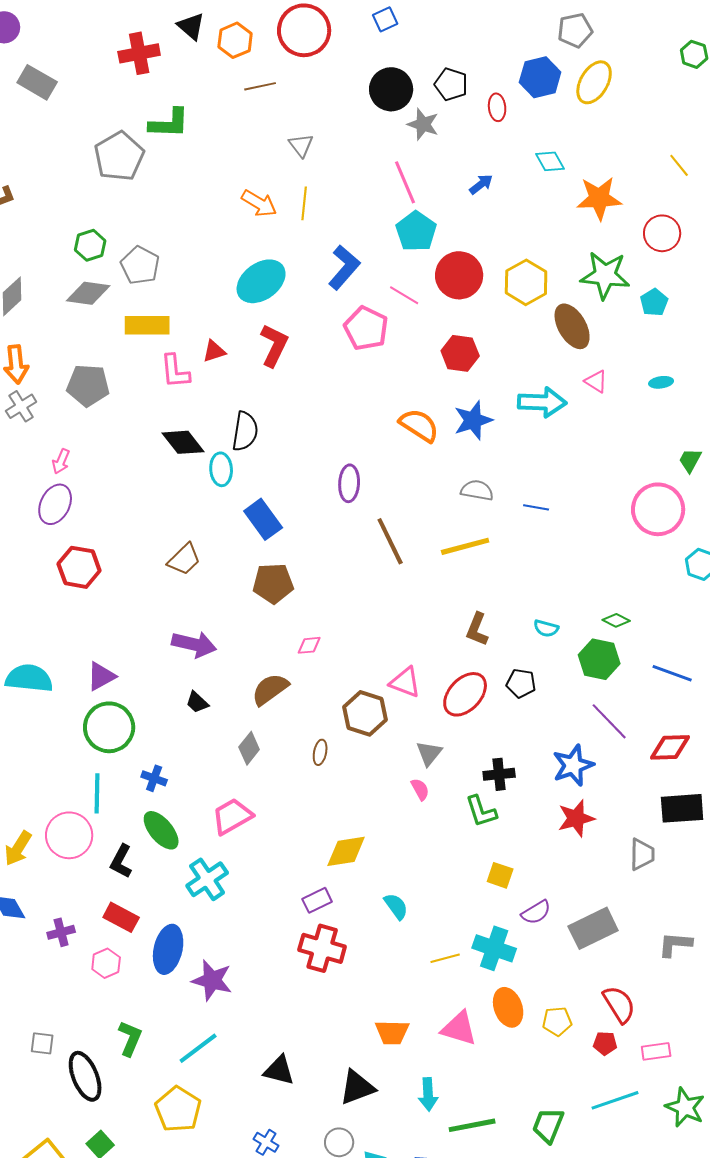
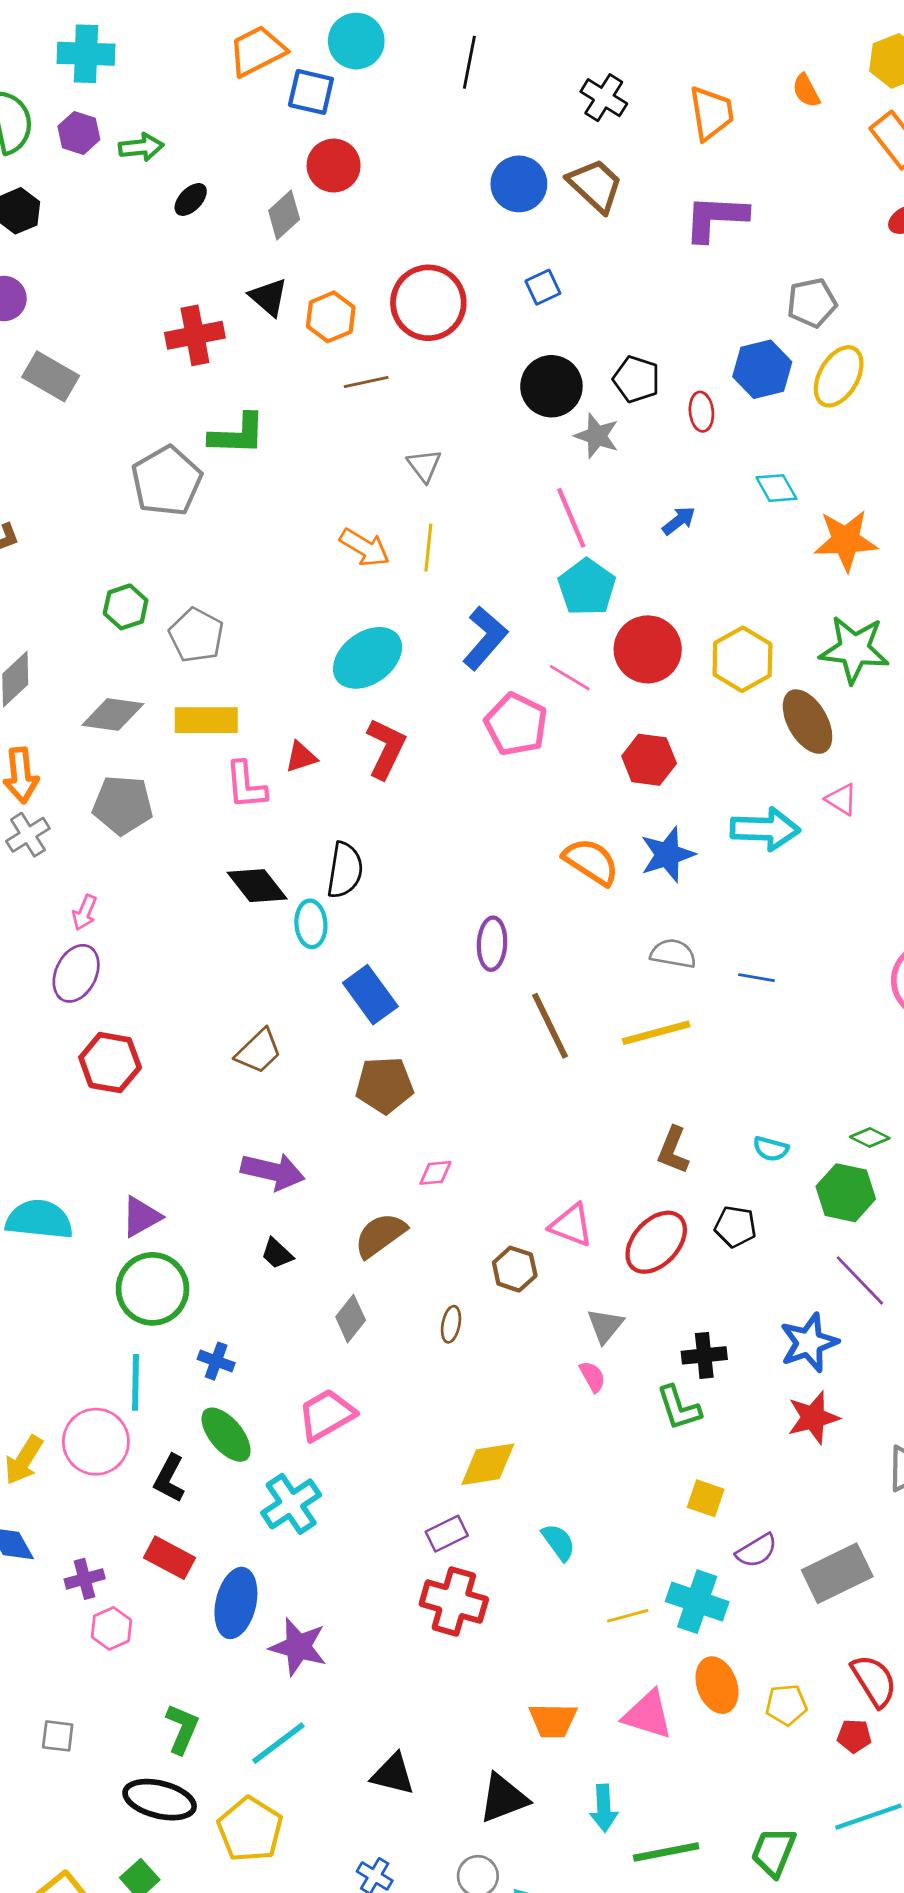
gray diamond: (88, 293) -> (113, 714), moved
brown hexagon: (365, 713) -> (515, 1269), size x0.7
pink hexagon: (106, 963) -> (111, 1628), moved
black ellipse: (85, 1076) -> (160, 1800), moved, turned -54

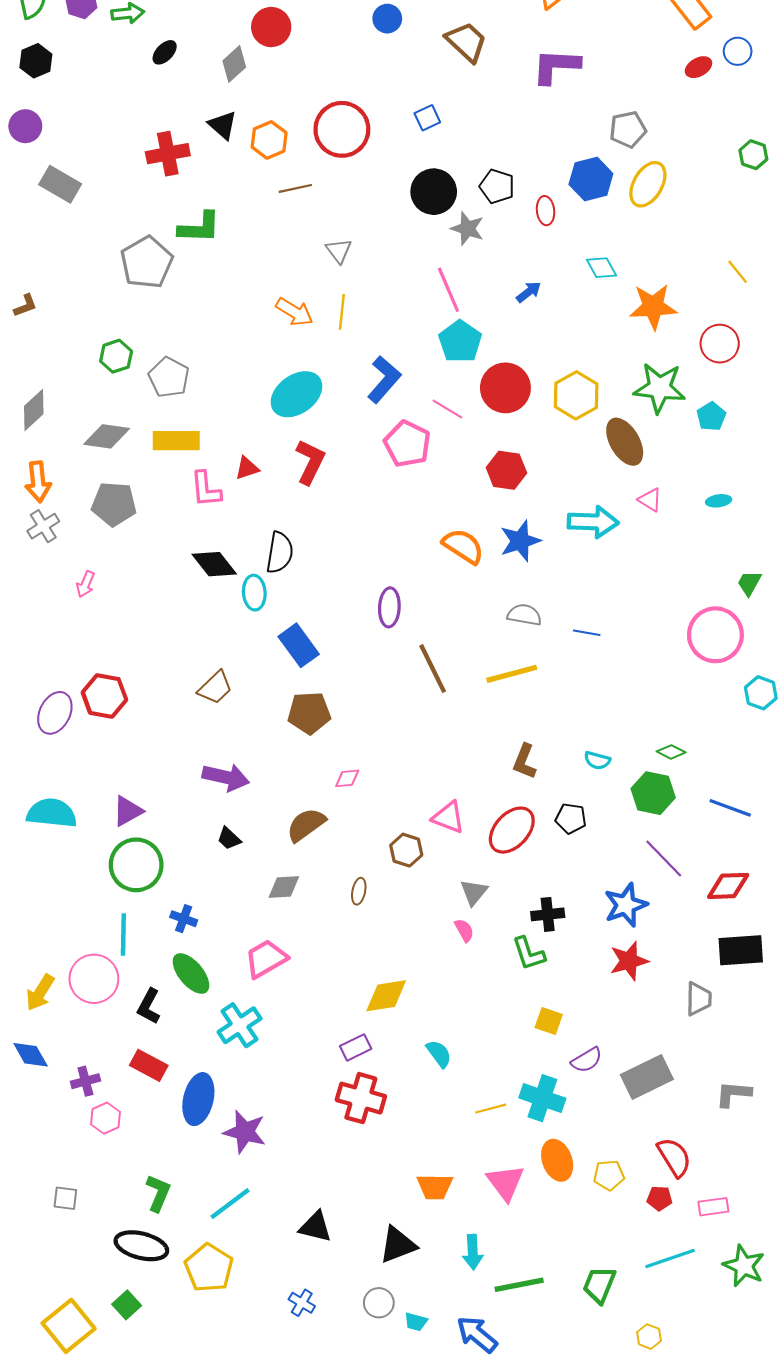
blue circle: (519, 184) -> (387, 19), moved, size x0.7
purple ellipse: (76, 973) -> (55, 713), moved
gray diamond: (351, 1319) -> (284, 887), turned 48
pink triangle: (648, 1715) -> (505, 1182), turned 36

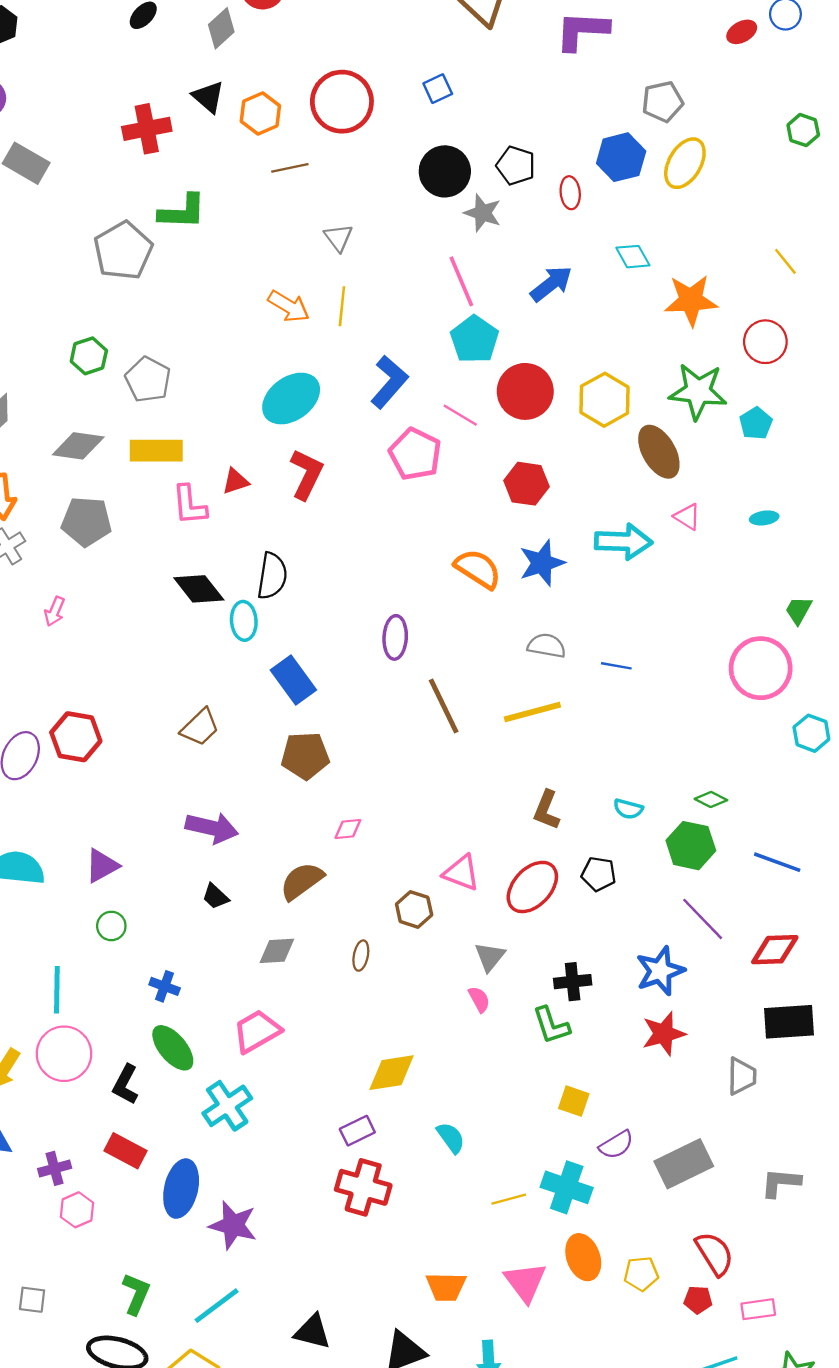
blue arrow: (529, 292) -> (551, 284), size x1.5
green circle: (136, 865) -> (111, 926), size x0.5
cyan line: (123, 934) -> (57, 990), moved

